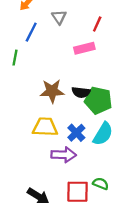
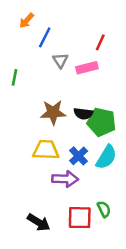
gray triangle: (59, 17) -> (60, 60), moved
blue line: (31, 32) -> (45, 37), moved
green semicircle: (101, 184) -> (104, 209), turned 42

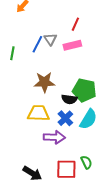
blue line: (45, 37) -> (37, 44), moved
red line: (100, 42) -> (75, 24), moved
black semicircle: (83, 114) -> (69, 99), moved

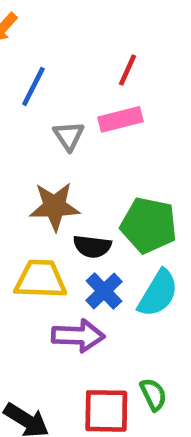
gray triangle: (50, 39) -> (69, 136), moved
blue line: (37, 44) -> (33, 86), moved
black semicircle: (69, 99) -> (92, 246), moved

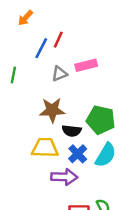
red line: (127, 70) -> (58, 40), moved
gray triangle: (69, 136) -> (59, 74), turned 42

